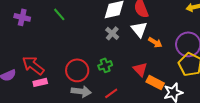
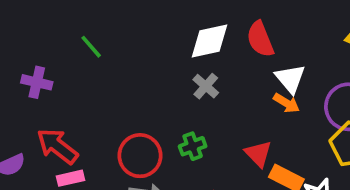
green line: (59, 14) -> (91, 47), moved
purple cross: (22, 17) -> (37, 82), moved
white triangle: (139, 29) -> (290, 79), moved

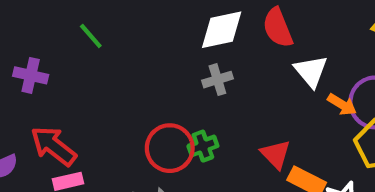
gray cross: (206, 86) -> (217, 80), turned 32
orange arrow: (286, 103) -> (342, 104), moved
red circle: (140, 156) -> (170, 148), moved

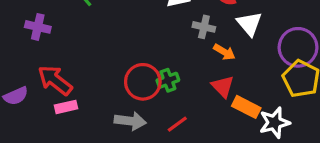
gray cross: (217, 80) -> (204, 27), moved, turned 30
orange arrow: (342, 104) -> (224, 52), moved

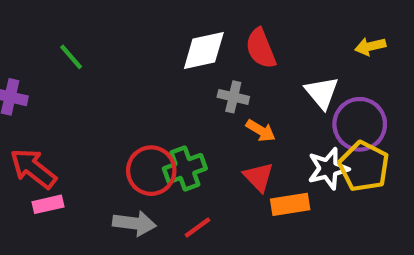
white triangle: (249, 24) -> (322, 93), moved
green cross: (168, 80) -> (185, 169), size x1.4
orange rectangle: (246, 107) -> (290, 204), turned -36
white star: (274, 123) -> (328, 169), moved

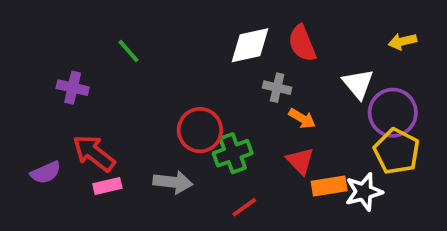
white star: (328, 169) -> (364, 192), moved
red circle: (151, 171) -> (200, 130), moved
gray arrow: (134, 223) -> (173, 182), moved

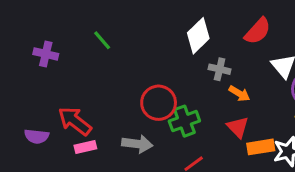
red semicircle: (302, 43) -> (258, 31), moved, turned -116
white diamond: (250, 45) -> (198, 36), turned -32
purple cross: (73, 88) -> (46, 54), moved
purple semicircle: (46, 172) -> (37, 136), turned 30

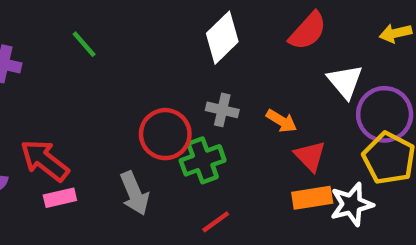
gray cross: (220, 69) -> (222, 110), moved
red triangle: (238, 127) -> (310, 156), moved
gray arrow: (137, 144) -> (135, 193), turned 60

